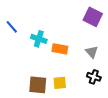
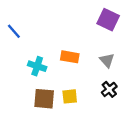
cyan cross: (39, 39) -> (37, 66), moved
black cross: (94, 77) -> (109, 89), turned 32

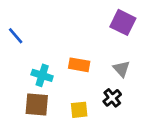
black cross: (109, 89) -> (112, 98), moved
brown square: (44, 99) -> (37, 104), moved

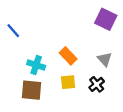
orange rectangle: (79, 65) -> (68, 56), turned 36
yellow square: (79, 110) -> (68, 82), moved

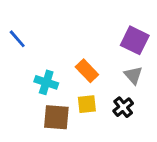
purple square: (106, 19) -> (135, 40), moved
brown square: (32, 90) -> (56, 117), moved

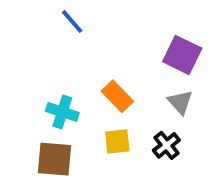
blue line: (17, 39) -> (72, 22), moved
brown square: (56, 117) -> (54, 159), moved

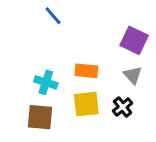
orange rectangle: (117, 96) -> (86, 71), turned -40
yellow square: (117, 141) -> (86, 104), size x1.4

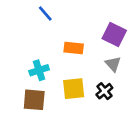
orange rectangle: (86, 71) -> (74, 48), moved
cyan cross: (46, 82) -> (39, 70), turned -36

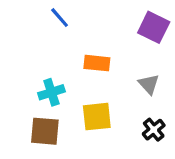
purple square: (114, 34) -> (154, 27), moved
black cross: (104, 91) -> (154, 130), moved

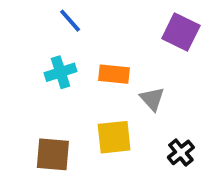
gray triangle: (149, 84) -> (152, 99), moved
cyan cross: (51, 92) -> (61, 72), moved

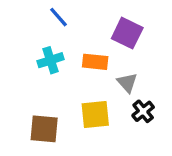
purple square: (181, 32) -> (127, 33), moved
black cross: (181, 152) -> (143, 111), moved

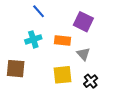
black cross: (143, 111) -> (91, 81), moved
brown square: (44, 129) -> (16, 69), moved

